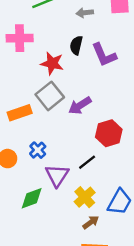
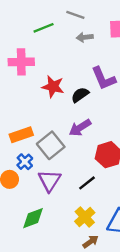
black semicircle: (76, 45) -> (80, 95), moved, turned 42
gray square: (50, 96) -> (51, 145), moved
blue cross: (38, 150) -> (25, 162), moved
purple triangle: (57, 175) -> (49, 181), moved

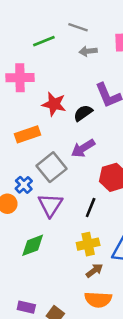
orange rectangle: (21, 135) -> (28, 134), moved
black line: (87, 183) -> (91, 208), turned -30
yellow cross: (85, 217) -> (88, 244), turned 30

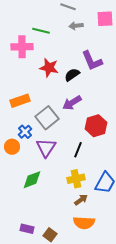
green line: (44, 41) -> (41, 31), moved, turned 36
orange rectangle: (28, 134) -> (20, 101), moved

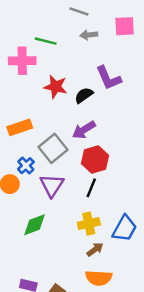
red hexagon: (96, 126) -> (95, 159), moved

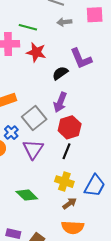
red star: (55, 87) -> (36, 52), moved
purple arrow: (84, 130) -> (60, 102), turned -36
yellow cross: (89, 224) -> (64, 182), turned 30
green diamond: (35, 225) -> (27, 195), moved, turned 65

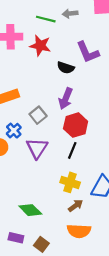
green line: (28, 27) -> (46, 19), moved
black semicircle: (60, 73) -> (66, 68), turned -126
gray square: (34, 118) -> (38, 115), size x0.7
green diamond: (27, 195) -> (30, 210), moved

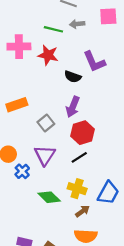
blue cross: (14, 131) -> (22, 171), moved
black line: (72, 150) -> (79, 157), turned 35
green diamond: (30, 210) -> (49, 197), moved

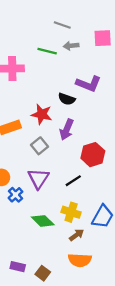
red star: (48, 55) -> (42, 114), moved
purple L-shape: (94, 62) -> (88, 84), turned -45
red hexagon: (82, 133) -> (93, 155), moved

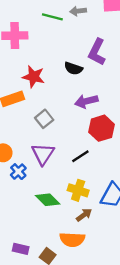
purple L-shape: (88, 84) -> (97, 52), turned 95
red star: (42, 114) -> (34, 77), moved
purple arrow: (67, 130) -> (86, 101), moved, turned 54
orange semicircle: (80, 260) -> (72, 240), moved

